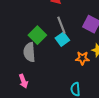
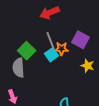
orange star: (82, 58) -> (62, 49), moved

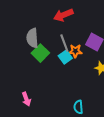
gray semicircle: (18, 68) -> (32, 38), moved

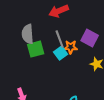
green square: (40, 53) -> (36, 49), turned 30

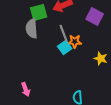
purple square: (90, 38) -> (95, 16), moved
green square: (36, 49) -> (39, 12), moved

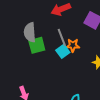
green square: (39, 12) -> (37, 45), moved

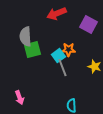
gray line: (62, 37) -> (62, 68), moved

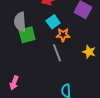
cyan square: (58, 56) -> (53, 22), moved
pink arrow: (19, 98) -> (14, 83), turned 40

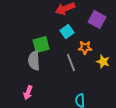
gray semicircle: (20, 22) -> (34, 61), moved
orange star: (63, 35) -> (85, 48), moved

